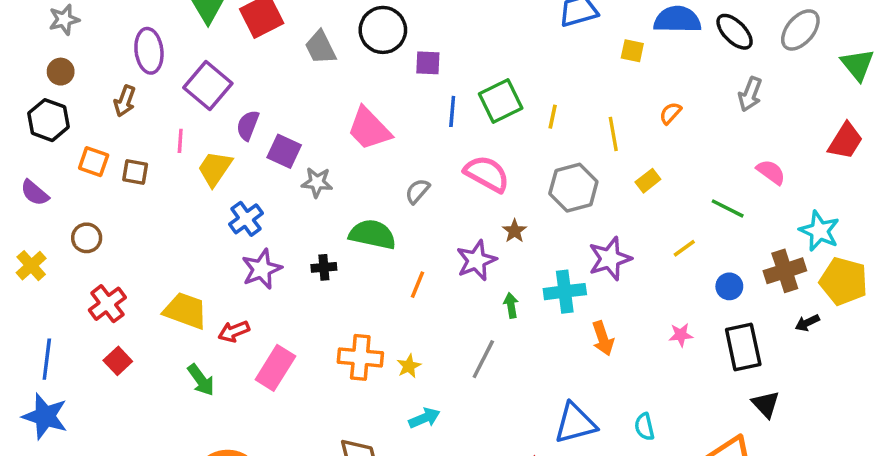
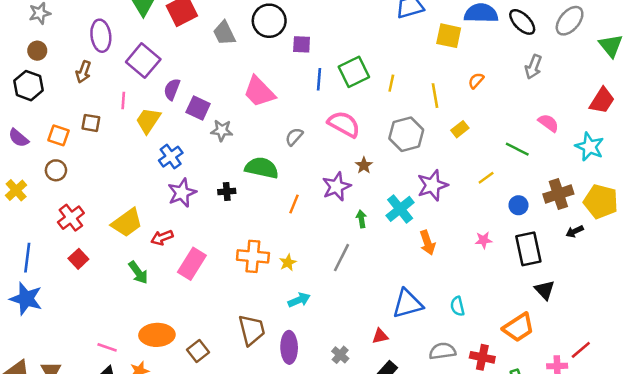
yellow square: (632, 51) -> (449, 36), size x1.5
orange square: (94, 162) -> (58, 135), moved
cyan star: (819, 231) -> (590, 147), moved
cyan cross: (565, 292) -> (400, 209), turned -32
yellow trapezoid: (185, 311) -> (127, 223), turned 124

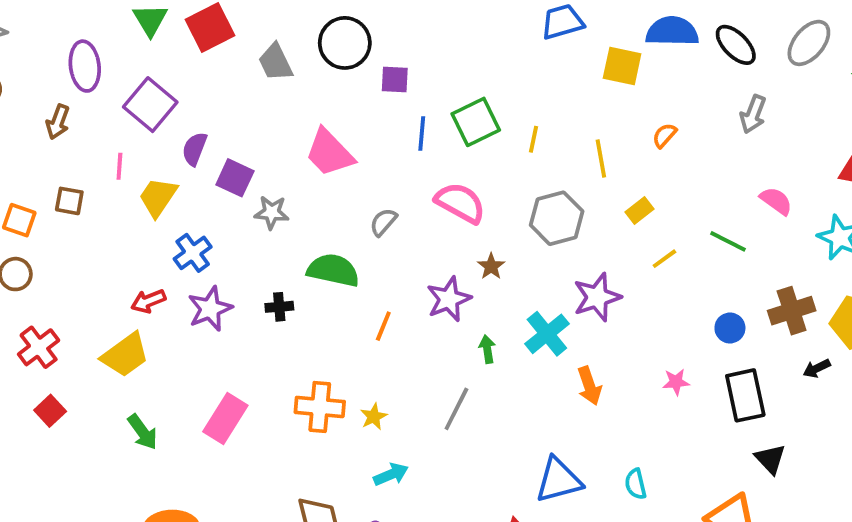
yellow line: (486, 178) -> (664, 259), moved
red arrow: (162, 238) -> (148, 301), moved

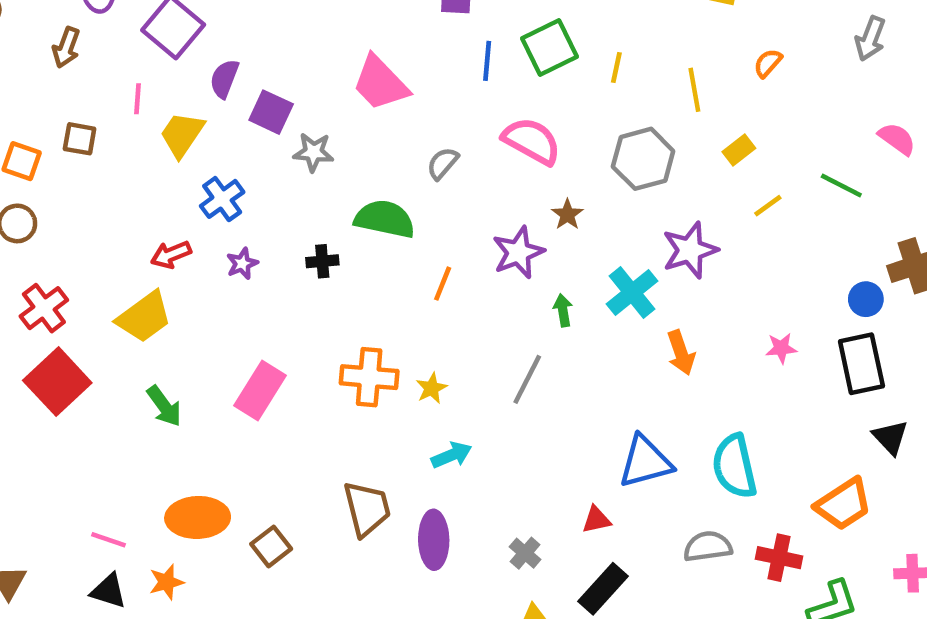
purple star: (210, 309) -> (242, 264), size x0.6
blue circle: (730, 328) -> (866, 299), moved
red square: (50, 411) -> (57, 382), size x1.8
cyan semicircle: (636, 484) -> (734, 466), size x1.8

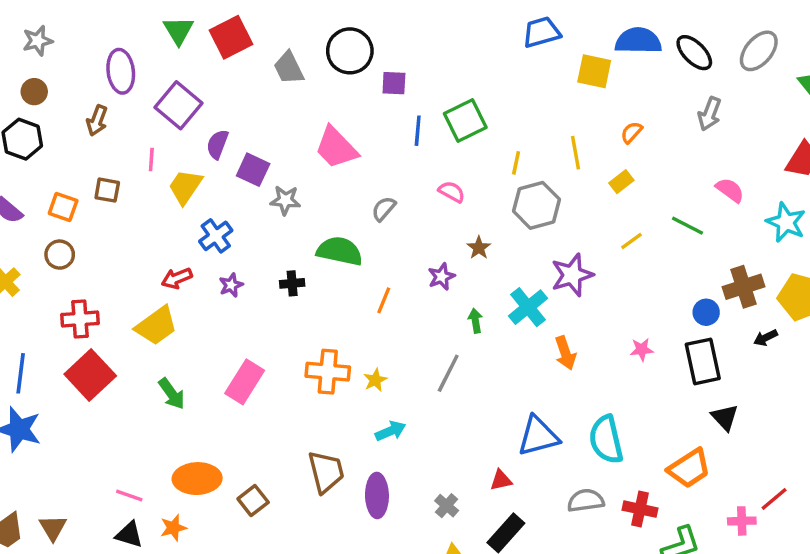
yellow line: (616, 68) -> (516, 163), moved
pink semicircle: (532, 141) -> (452, 192), size x0.6
yellow rectangle: (739, 150) -> (621, 182), moved
purple star: (518, 252) -> (441, 277), size x0.7
red cross: (44, 308) -> (80, 319), turned 33

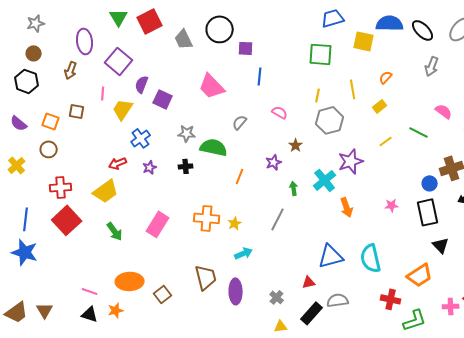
green square: (465, 120) -> (321, 54), moved, turned 30
gray star: (285, 200) -> (187, 133), moved
gray semicircle: (586, 501) -> (338, 300), moved

